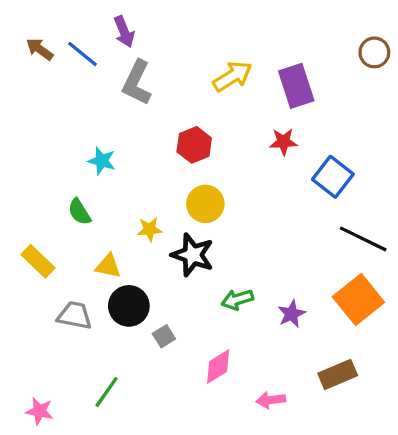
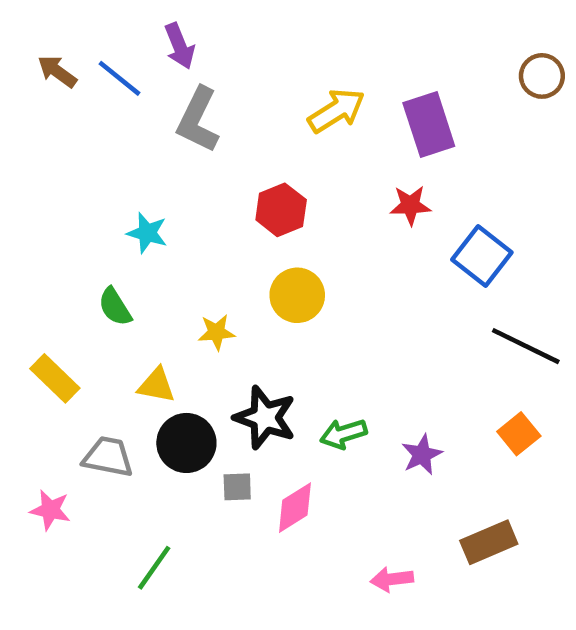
black star: (193, 255) -> (265, 418), moved
orange square: (358, 300) -> (519, 434), size x0.6
gray square: (164, 336) -> (237, 487), turned 30
pink diamond: (218, 366) -> (295, 508), moved
pink star: (40, 411) -> (50, 510), moved

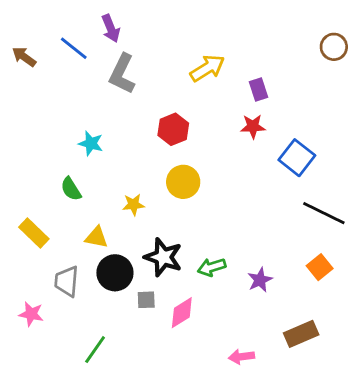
brown arrow: (57, 71) -> (24, 57), moved
purple rectangle: (429, 124) -> (259, 89), moved, size x0.6
gray trapezoid: (108, 457) -> (67, 281), turned -96

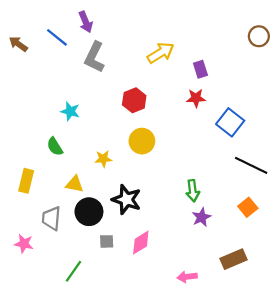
yellow rectangle: (34, 233) -> (26, 181), turned 60
green arrow: (212, 267) -> (193, 191), moved, turned -80
gray square: (146, 300) -> (107, 241), moved

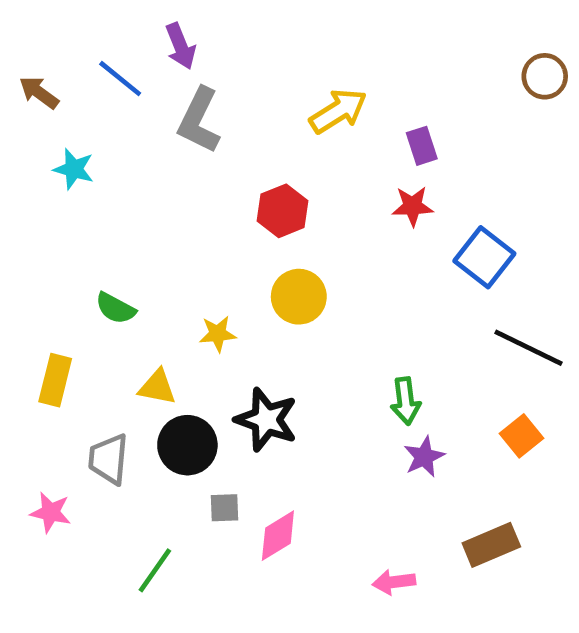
cyan star: (70, 111) -> (74, 169), moved
green semicircle: (55, 147) -> (116, 308), turned -30
pink diamond: (141, 243) -> (278, 536), moved

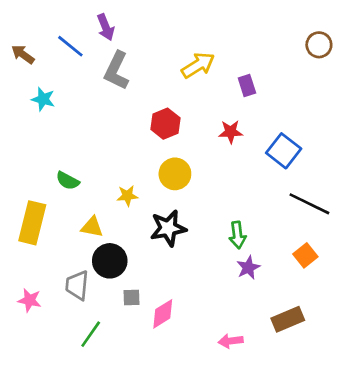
red star: (412, 206) -> (231, 132), moved
yellow rectangle: (55, 380) -> (32, 223), size x1.4
black star: (266, 420) -> (168, 228), moved, turned -30
gray trapezoid: (109, 459) -> (77, 285), moved

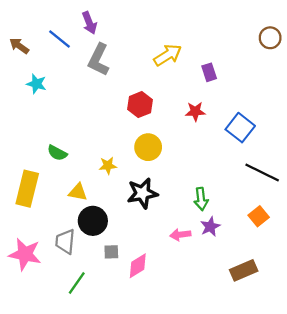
pink star: (30, 300) -> (25, 254), size x1.6
pink arrow: (231, 341) -> (180, 235), moved

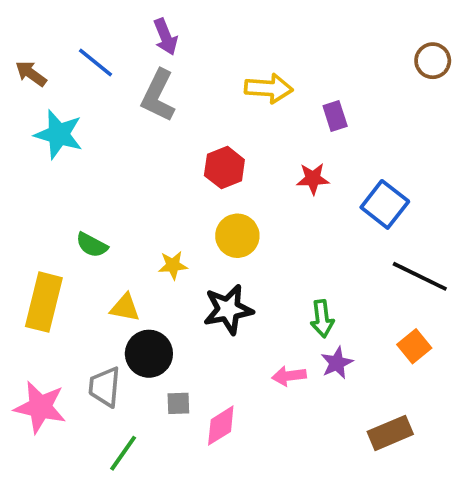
purple arrow: (89, 23) -> (166, 37), moved
yellow arrow: (168, 55) -> (269, 88), turned 36
cyan star: (36, 84) -> (59, 134), size x1.5

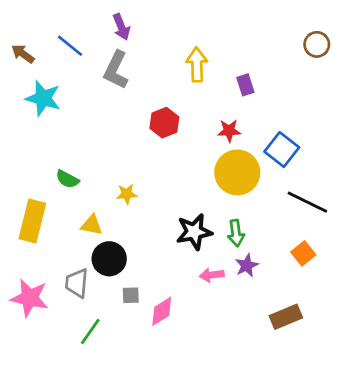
yellow arrow: (269, 88) -> (197, 65), turned -96
yellow circle: (237, 236) -> (237, 172), moved, size x1.4
black star: (228, 309) -> (194, 232), moved

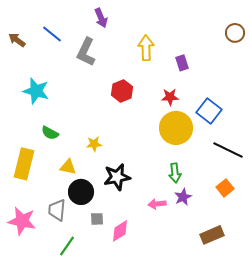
purple arrow: (121, 27) -> (101, 18), moved
cyan star: (43, 98) -> (36, 91), moved
black star: (194, 232) -> (117, 177), moved

